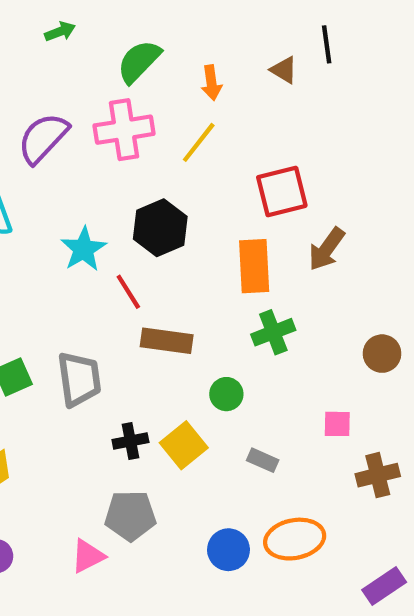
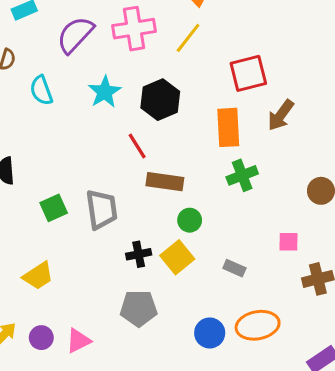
cyan star: (83, 249) -> (105, 92), moved
green circle: (226, 394) -> (190, 220), moved
pink triangle: (88, 556) -> (78, 341), moved

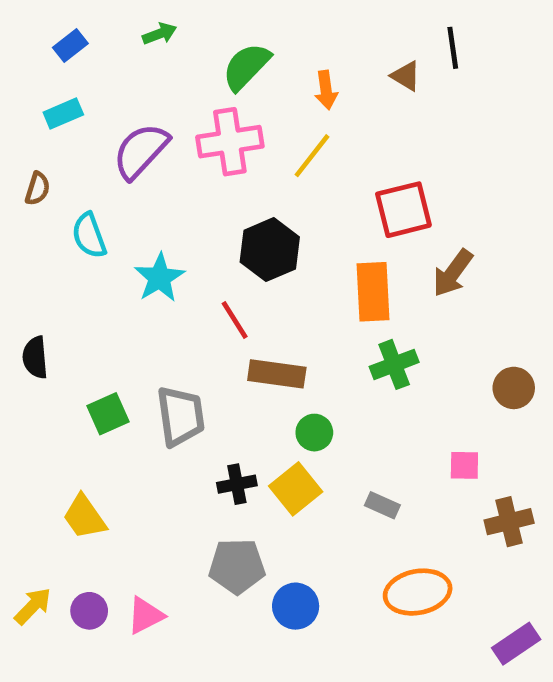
cyan star: (105, 92) -> (160, 278), moved
yellow trapezoid: (38, 276) -> (84, 517), turned 88
blue circle: (210, 333) -> (296, 606), moved

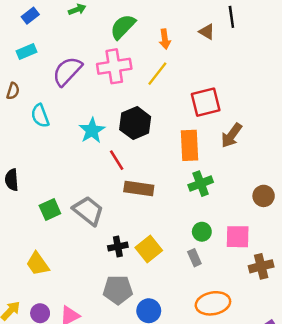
cyan star: (160, 278) -> (92, 130), moved
gray trapezoid: (181, 416) -> (88, 211), turned -44
green circle: (314, 433) -> (202, 232), moved
pink square: (464, 465) -> (238, 237), size x1.5
gray rectangle: (382, 505) -> (194, 258), turned 42

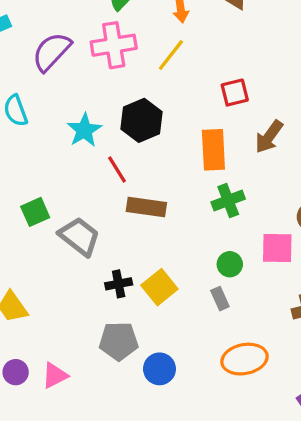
red square: (206, 102) -> (235, 93), size x0.7
green square: (50, 209) -> (35, 212), moved
pink square: (238, 237) -> (277, 248), moved

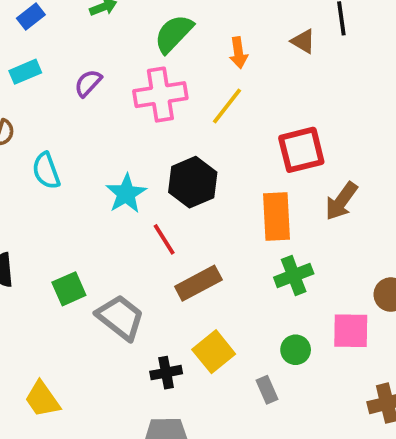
purple semicircle: (52, 52) -> (88, 83), moved, size x0.6
red square: (235, 93) -> (301, 150), size x1.4
brown rectangle: (146, 207) -> (198, 283), turned -36
yellow square: (159, 287) -> (214, 352), moved
gray rectangle: (220, 299) -> (267, 390), moved

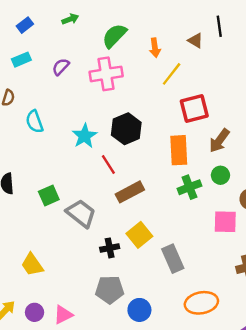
yellow line: (227, 106) -> (172, 74), moved
green circle: (296, 350) -> (220, 175), moved
gray rectangle: (267, 390) -> (173, 259), size x1.6

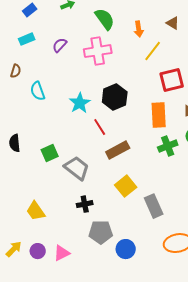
green semicircle: (114, 36) -> (105, 19), turned 100
black cross: (110, 248) -> (85, 204), moved

